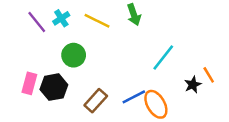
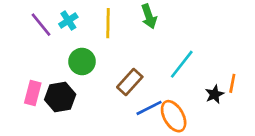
yellow line: (97, 21) -> (108, 23), turned 65
orange line: (209, 75) -> (232, 83), turned 42
brown rectangle: (96, 101) -> (130, 82), moved

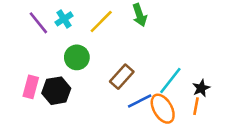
yellow line: (108, 23) -> (101, 22), turned 44
cyan line: (182, 64) -> (170, 80), moved
orange line: (232, 83) -> (196, 106), moved

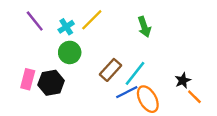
green arrow: (140, 15) -> (144, 27), moved
cyan cross: (64, 19) -> (66, 27), moved
cyan line: (170, 80) -> (135, 73), moved
orange line: (196, 106) -> (194, 97), moved, turned -56

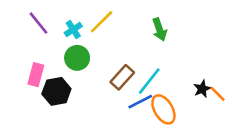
pink rectangle: (28, 79) -> (36, 75), moved
orange line: (194, 97) -> (218, 94), moved

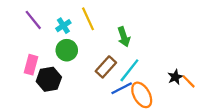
yellow line: (102, 22) -> (88, 19), turned -70
green arrow: (160, 30) -> (124, 37), moved

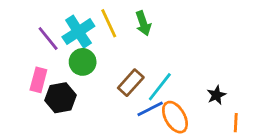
purple line: (33, 20) -> (48, 38), moved
cyan cross: (63, 26) -> (78, 32), size x1.6
green arrow: (124, 37) -> (143, 23), moved
orange line: (189, 81) -> (236, 123), moved, turned 48

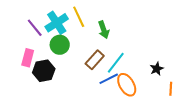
green arrow: (143, 23) -> (104, 30), moved

